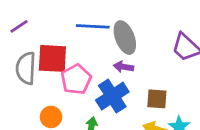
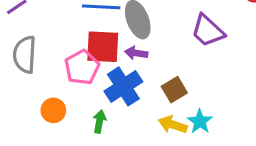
red square: (52, 58) -> (103, 47), moved
brown square: (157, 99) -> (174, 90), turned -35

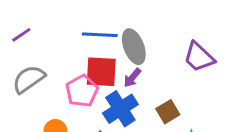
purple arrow: (136, 53) -> (132, 78), turned -60
gray semicircle: (25, 55) -> (29, 79), turned 52

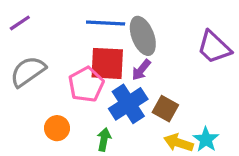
brown square: (168, 112) -> (165, 109), moved, turned -30

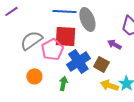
purple arrow: (141, 70) -> (114, 44), moved, turned 80
gray semicircle: (28, 71) -> (31, 40), moved

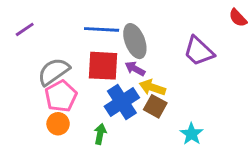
purple arrow: (114, 44) -> (135, 69), moved
pink pentagon: (52, 49) -> (61, 96), moved
yellow arrow: (109, 85) -> (152, 87), moved

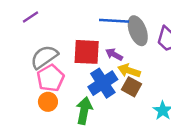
purple line: (25, 29) -> (31, 17), moved
blue line: (102, 29) -> (114, 21), moved
gray ellipse: (135, 41) -> (138, 31), moved
green arrow: (100, 134) -> (84, 111), size x1.5

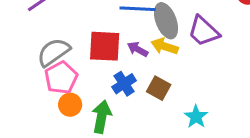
yellow arrow: (129, 71) -> (165, 46), moved
blue cross: (103, 83) -> (124, 84), size x0.7
orange circle: (48, 102) -> (70, 105), moved

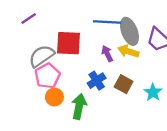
red square: (105, 46) -> (68, 43), moved
purple arrow: (138, 49) -> (107, 54), turned 35
cyan star: (196, 117) -> (153, 92), moved

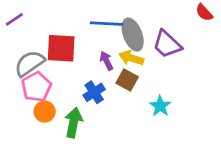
brown square: (124, 84) -> (127, 80), moved

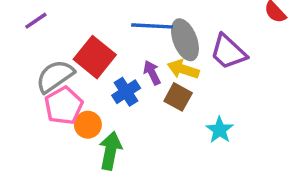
red square: (61, 48) -> (95, 57), turned 36
blue cross: (94, 92) -> (126, 92), moved
orange circle: (45, 112) -> (88, 125), moved

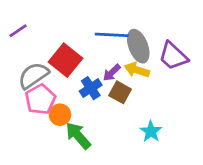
purple arrow: (152, 73) -> (112, 73), turned -108
brown square: (178, 97) -> (120, 92), moved
cyan star: (220, 130) -> (151, 131), moved
green arrow: (110, 151) -> (78, 136), turned -52

